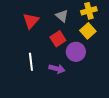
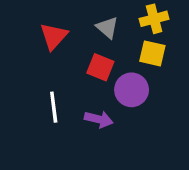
yellow square: (88, 31) -> (152, 53), turned -35
red square: (58, 39) -> (100, 67), turned -35

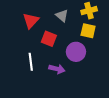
red square: (100, 67) -> (49, 39), moved

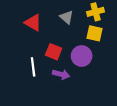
red triangle: (31, 21) -> (33, 23), turned -42
red square: (49, 39) -> (54, 52), moved

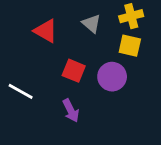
white line: (33, 67) -> (21, 91), moved, turned -54
purple arrow: (61, 74) -> (71, 111), moved, turned 49

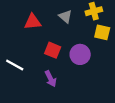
red triangle: (46, 31) -> (33, 22), turned -36
yellow square: (130, 46) -> (102, 32), moved

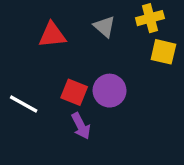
red square: (53, 50) -> (74, 92), moved
purple circle: (80, 54) -> (110, 91), moved

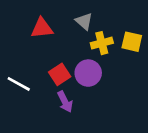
yellow cross: (150, 18) -> (102, 43), moved
red square: (74, 92) -> (60, 74), turned 35

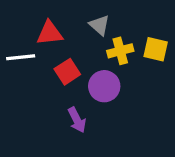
red square: (60, 74) -> (67, 72), moved
white line: (19, 84) -> (21, 57), moved, turned -35

